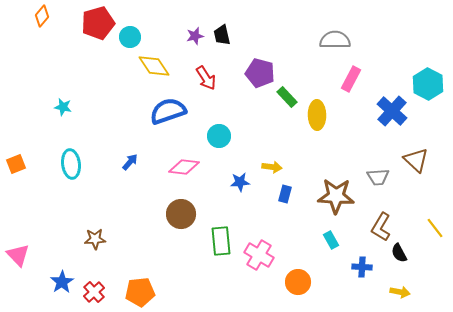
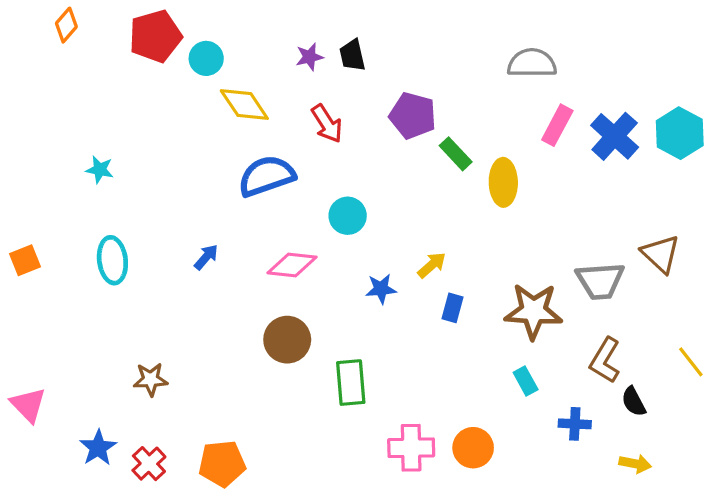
blue cross: (392, 111) -> (615, 136), moved
yellow arrow: (272, 167) -> (432, 265), turned -48
gray trapezoid: (378, 177) -> (600, 281), size x1.4
pink cross: (259, 255) -> (411, 448), moved, turned -32

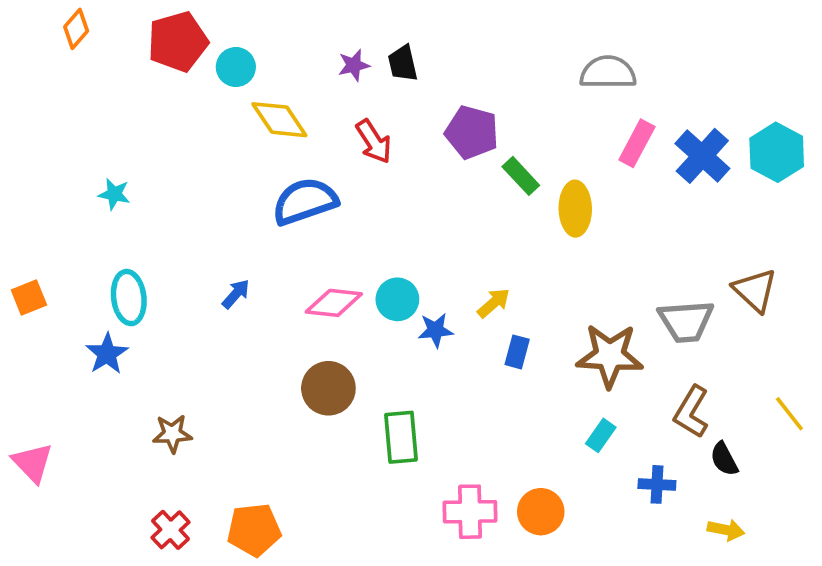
cyan circle: (348, 216) -> (397, 299), moved
cyan rectangle: (526, 381) -> (601, 435), turned 64
blue star: (98, 448) -> (107, 354), moved

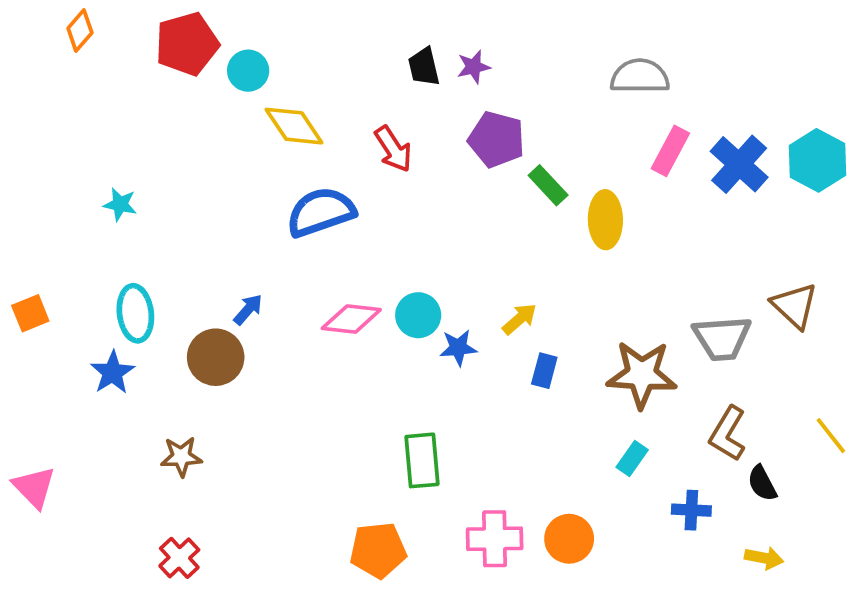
purple star: (354, 65) -> (474, 67), moved
brown circle: (328, 388) -> (216, 357), moved
orange pentagon: (254, 530) -> (378, 550), moved

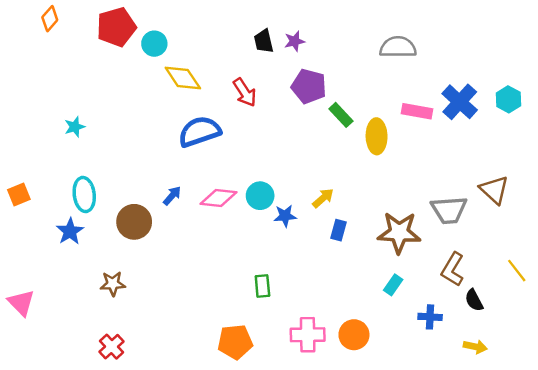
pink rectangle: (670, 151) -> (417, 111), moved, turned 72
cyan hexagon: (818, 160) -> (508, 99), size x0.7
cyan star: (120, 204) -> (75, 127), turned -30
blue arrow: (248, 309) -> (172, 196), moved
green rectangle: (422, 460) -> (262, 286), size x0.7

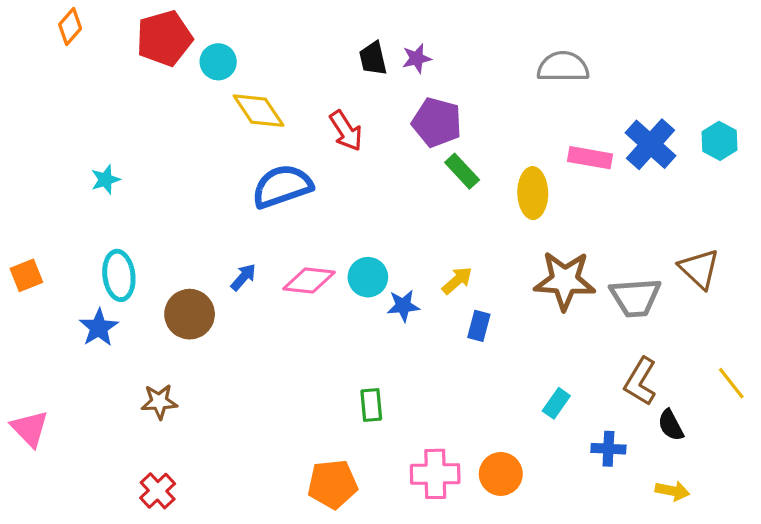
green rectangle: (341, 115) -> (462, 171), moved
brown star: (399, 233) -> (565, 281), moved

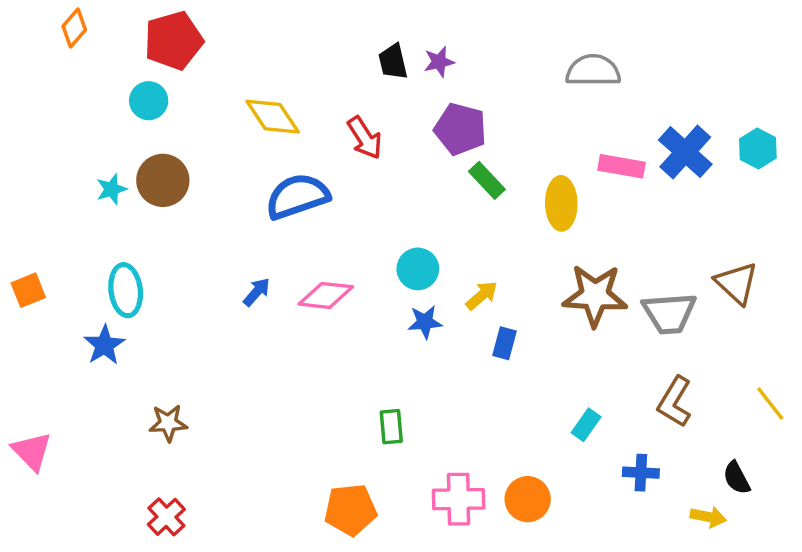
cyan circle: (218, 62) -> (149, 101), moved
cyan circle: (368, 277) -> (418, 269), moved
brown circle: (190, 314) -> (163, 180), moved
black semicircle: (671, 425) -> (737, 478), moved

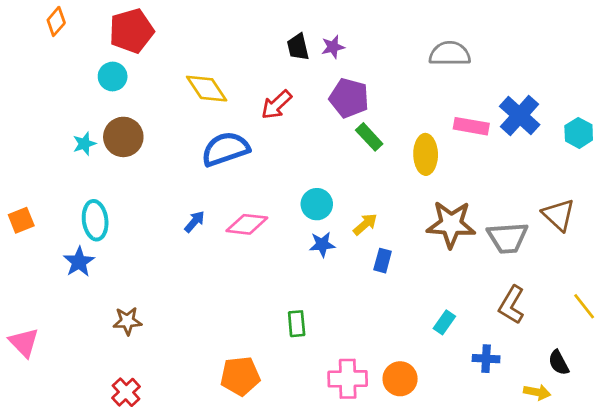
red arrow: (365, 138) -> (276, 105), turned 80
cyan hexagon: (758, 148) -> (579, 133), moved
orange pentagon: (351, 510) -> (240, 376), moved

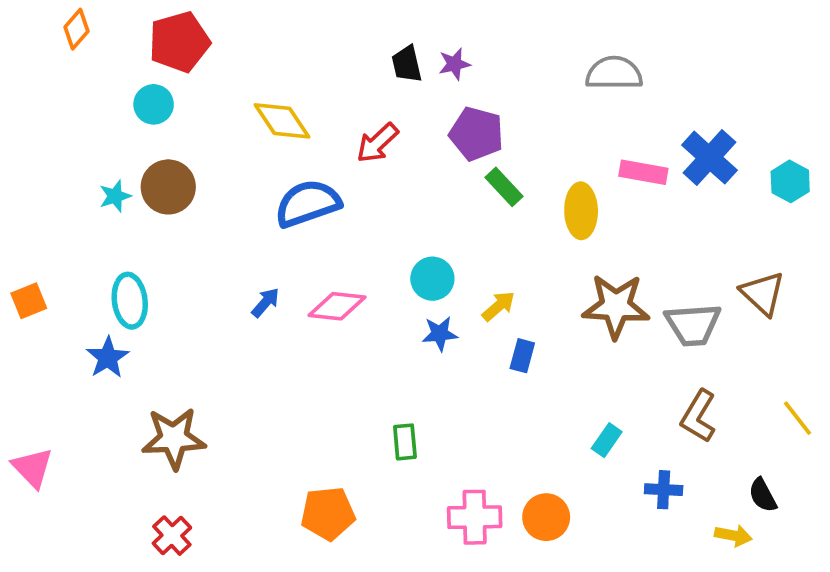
brown star: (127, 321) -> (174, 438), size x1.6

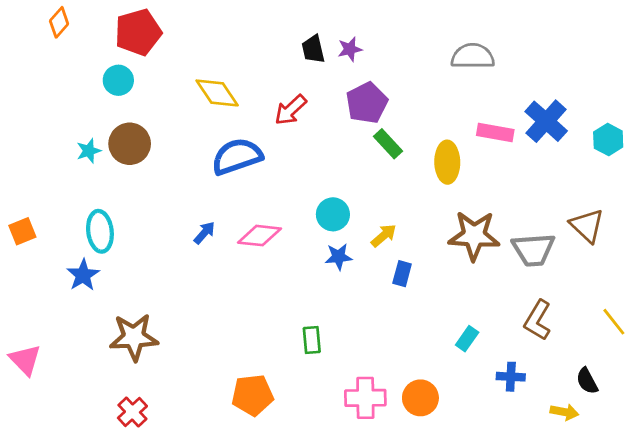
purple pentagon: (476, 134) -> (367, 103), turned 30

